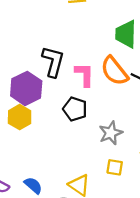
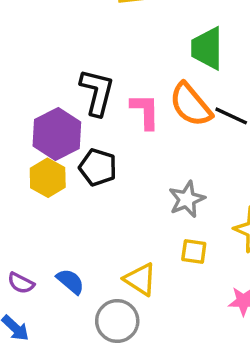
black pentagon: (75, 109) -> (98, 167), moved

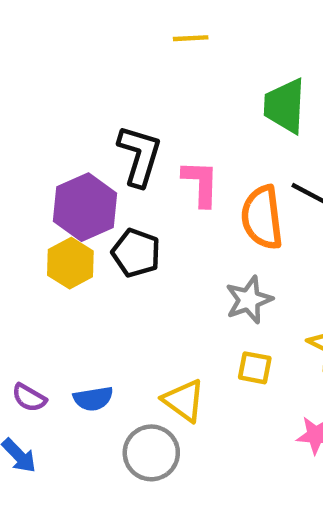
orange semicircle: (191, 105) -> (262, 217), moved, turned 30
blue semicircle: (70, 281) -> (93, 399), turned 128

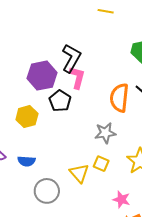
pink L-shape: (201, 183) -> (77, 77), moved
yellow hexagon: (70, 263) -> (27, 117), moved
yellow triangle: (184, 400) -> (79, 173), moved

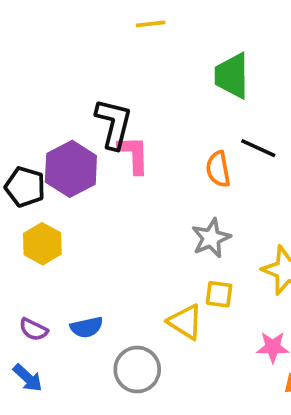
orange semicircle: (119, 98) -> (218, 169), size x0.7
black pentagon: (60, 101) -> (25, 187), moved
yellow hexagon: (27, 117) -> (42, 244), moved

